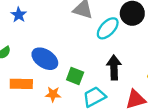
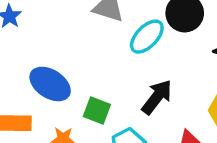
black arrow: (114, 67) -> (157, 97), turned 40

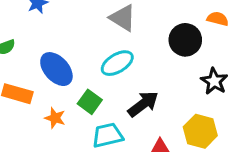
cyan ellipse: (147, 37) -> (117, 63), moved

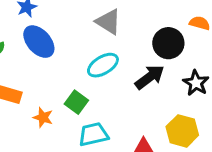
blue ellipse: (56, 69) -> (39, 42), moved
black arrow: (143, 104) -> (150, 77), moved

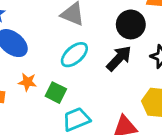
orange star: (43, 117) -> (27, 82), moved

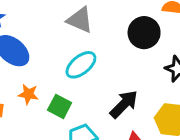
black arrow: (119, 58) -> (124, 104), moved

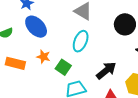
cyan ellipse: (81, 65) -> (81, 41), turned -35

